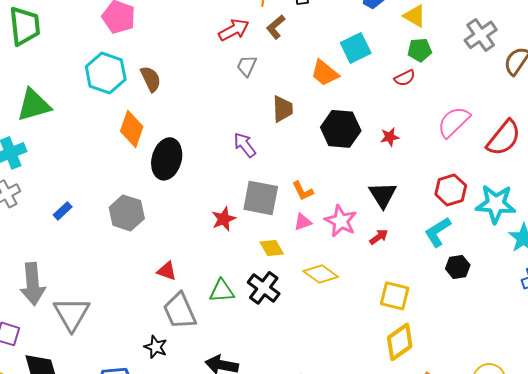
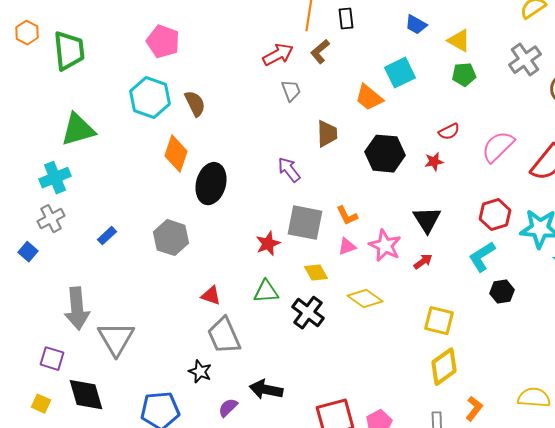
gray trapezoid: (247, 66) -> (291, 91), turned 135
red semicircle: (405, 78) -> (449, 132), moved
green triangle: (222, 291) -> (266, 292), moved

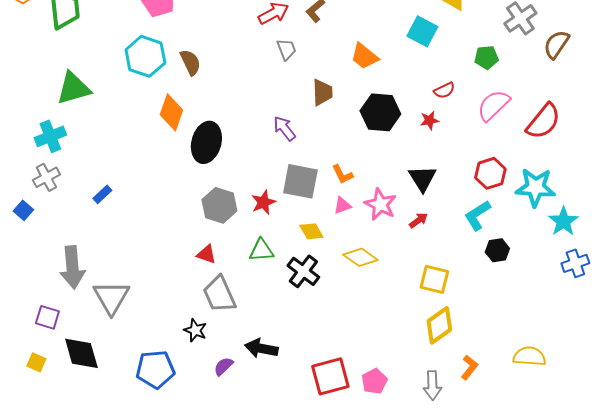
cyan square: (400, 73) -> (422, 31), moved, turned -36
green pentagon: (464, 75) -> (486, 57), moved
gray hexagon: (171, 238) -> (219, 205), moved

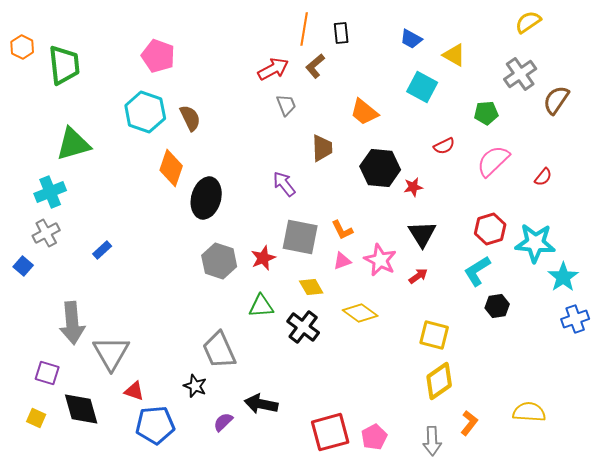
red star: (429, 120) -> (413, 187), moved
red semicircle: (543, 121) -> (543, 177), size x0.5
red triangle: (206, 254) -> (134, 391), moved

